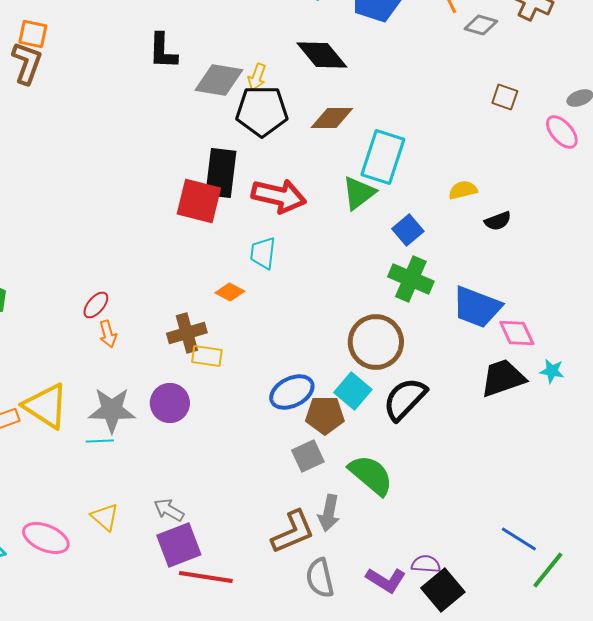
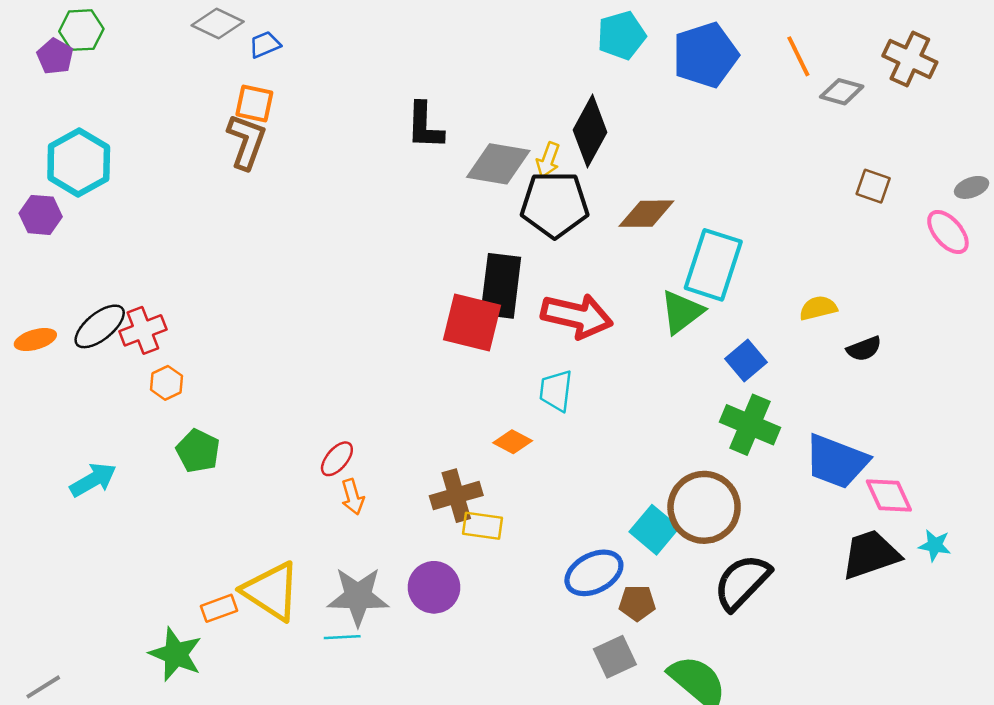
black diamond: (322, 55) -> (590, 131), moved, turned 68
cyan square: (353, 391) -> (654, 530), moved
brown pentagon: (325, 415) -> (637, 603), size x0.7

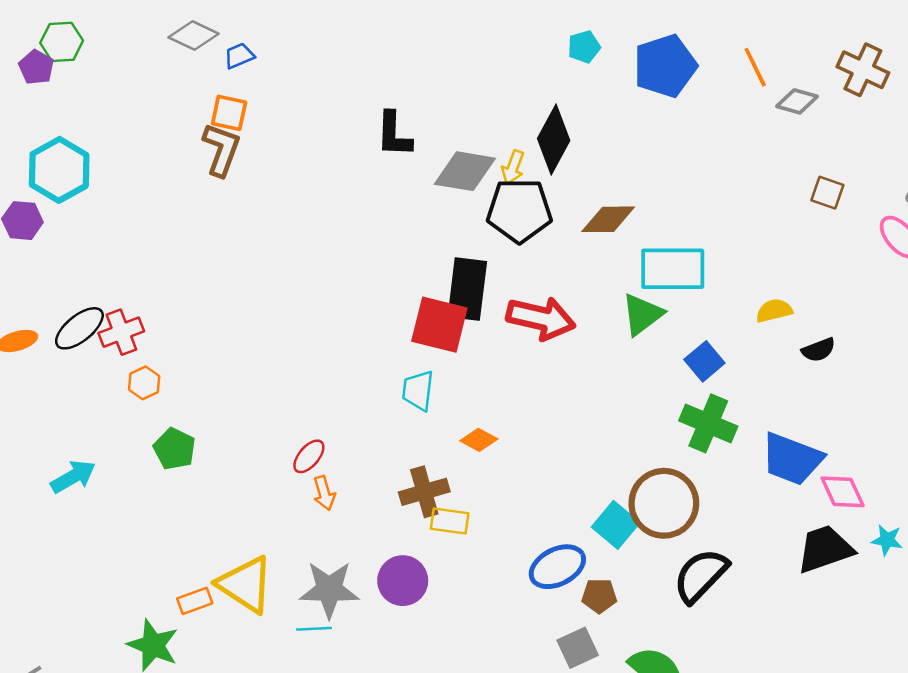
cyan pentagon: (621, 35) -> (584, 47), size x0.7
cyan rectangle: (713, 265) -> (673, 269), turned 72
cyan trapezoid: (556, 391) -> (418, 390), moved

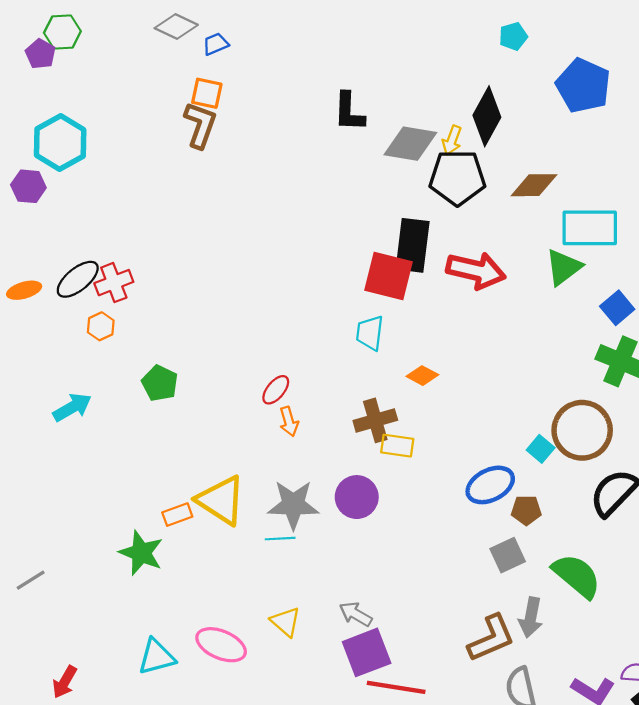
blue pentagon: (665, 66) -> (583, 86), moved, turned -30
orange hexagon: (144, 383) -> (101, 326), moved
cyan square: (616, 525) -> (541, 449), size x0.7

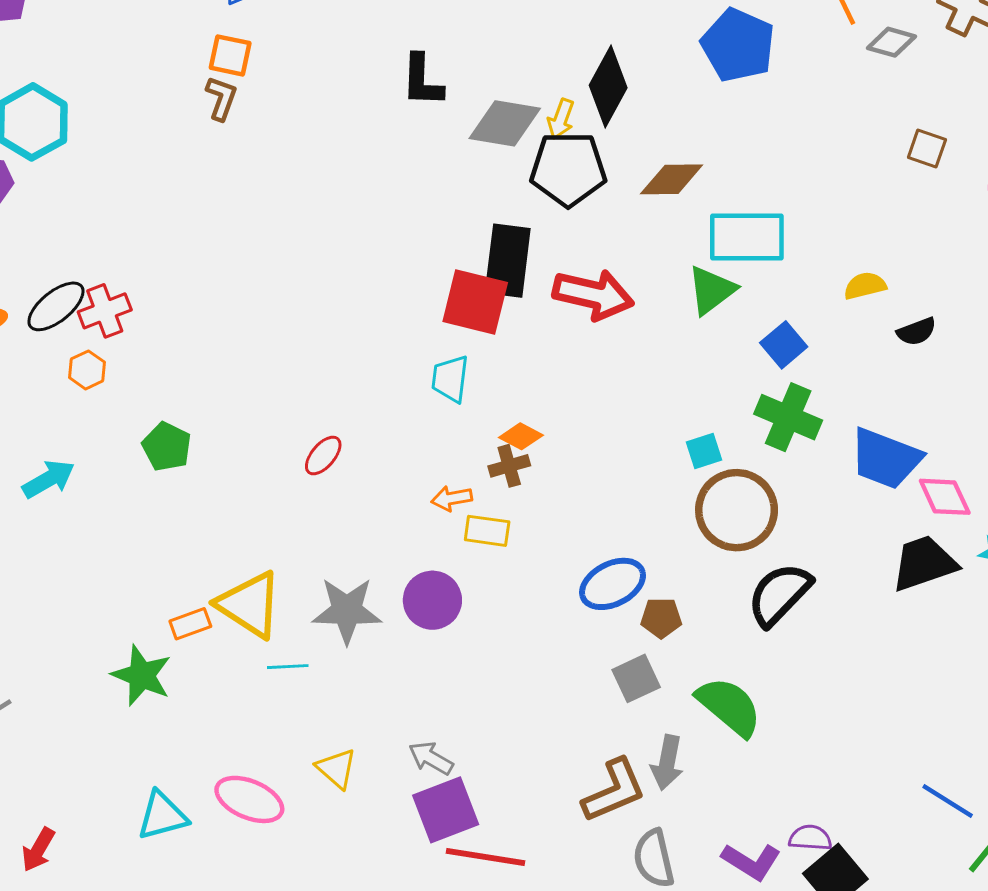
brown L-shape: (200, 125) -> (221, 98), size x0.7
brown cross: (375, 420) -> (509, 466), moved, size x0.7
orange arrow: (289, 422) -> (452, 498), moved, turned 96
cyan square: (541, 449) -> (704, 451), moved, turned 32
cyan line: (280, 539) -> (288, 667), moved

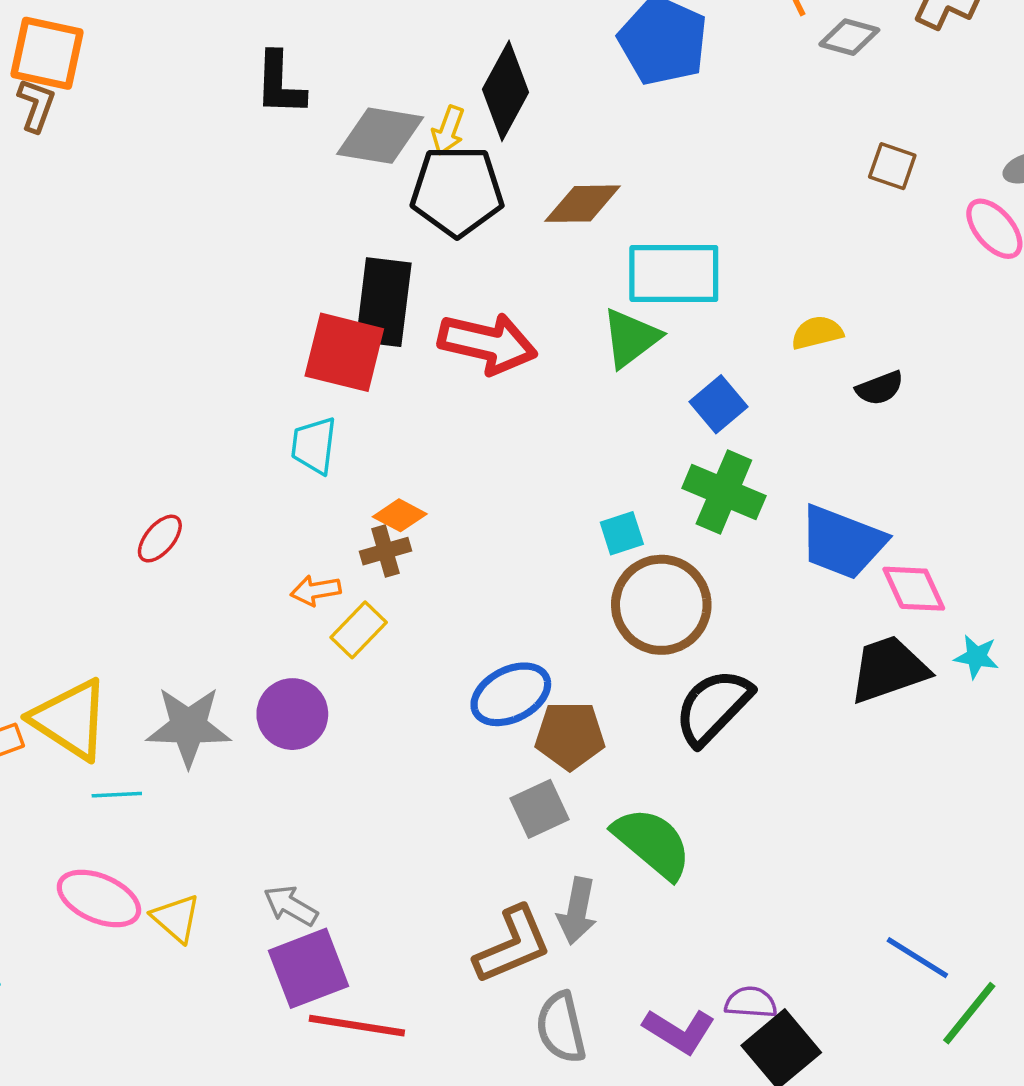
orange square: (230, 55) -> (47, 53), size x1.4
yellow rectangle: (487, 531) -> (359, 630), turned -54
brown pentagon: (661, 618) -> (570, 736), size x1.4
pink ellipse: (249, 799) -> (99, 898), moved

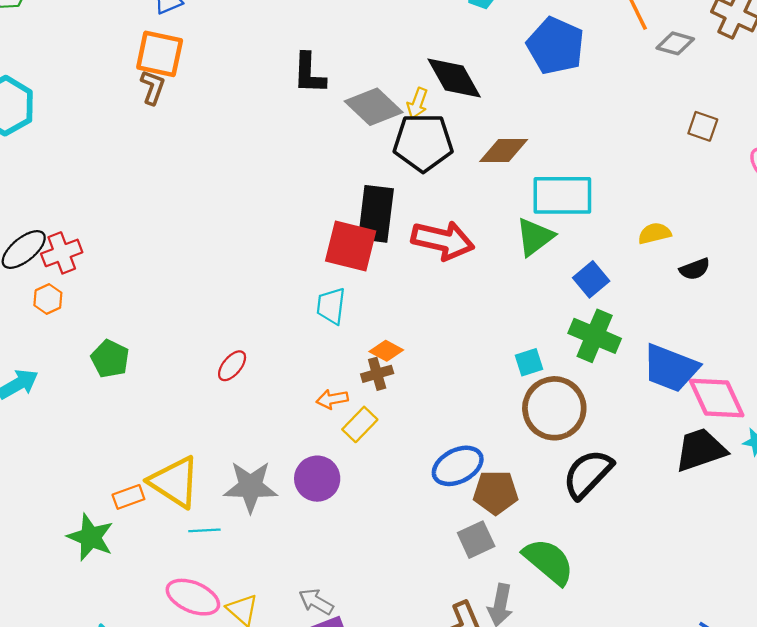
black diamond: (505, 91) -> (454, 78), turned -58
gray diamond: (380, 136) -> (374, 107), turned 34
pink diamond: (914, 589) -> (717, 398), size x1.4

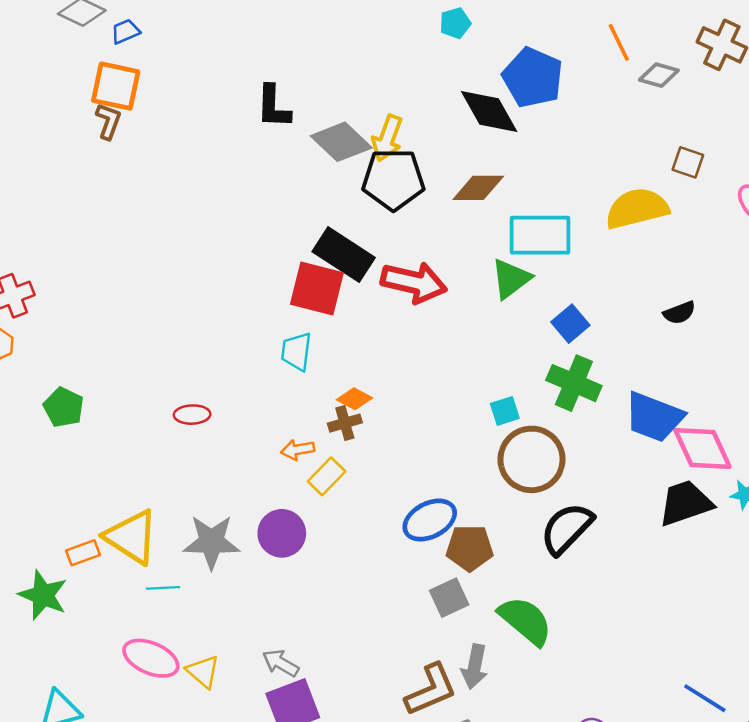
black diamond: (454, 78) -> (489, 112), moved
yellow arrow: (417, 103) -> (387, 138), size x1.4
black rectangle: (376, 214) -> (344, 255), turned -64
yellow semicircle: (654, 233) -> (637, 208), moved, size x1.8
red ellipse: (232, 366) -> (192, 415), turned 48

